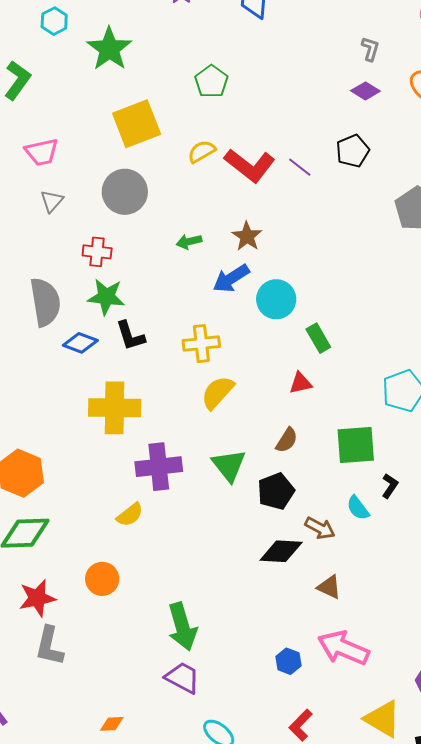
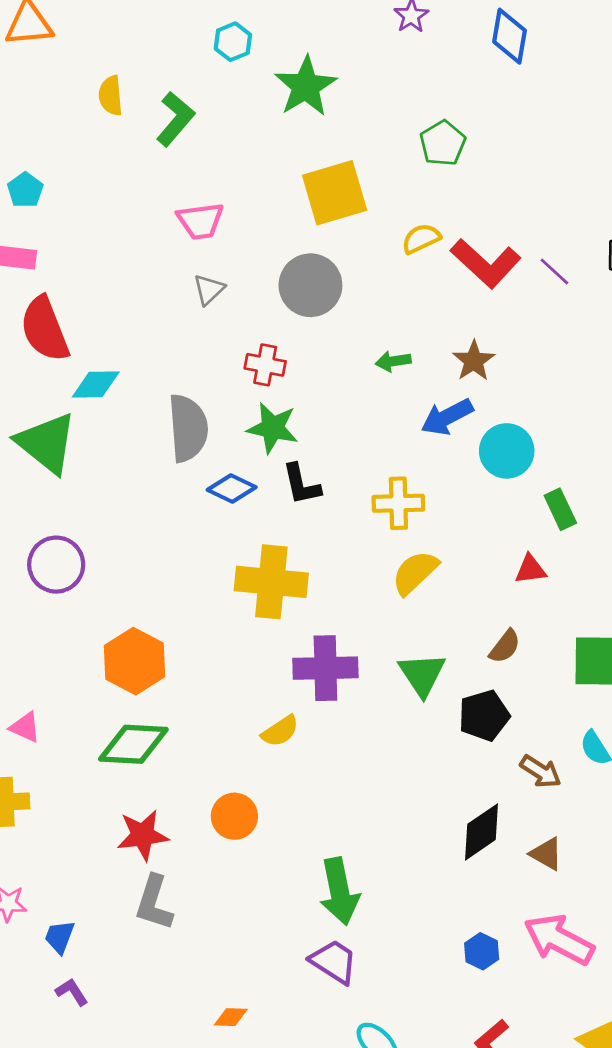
black diamond: (281, 551) -> (482, 832), moved, turned -42

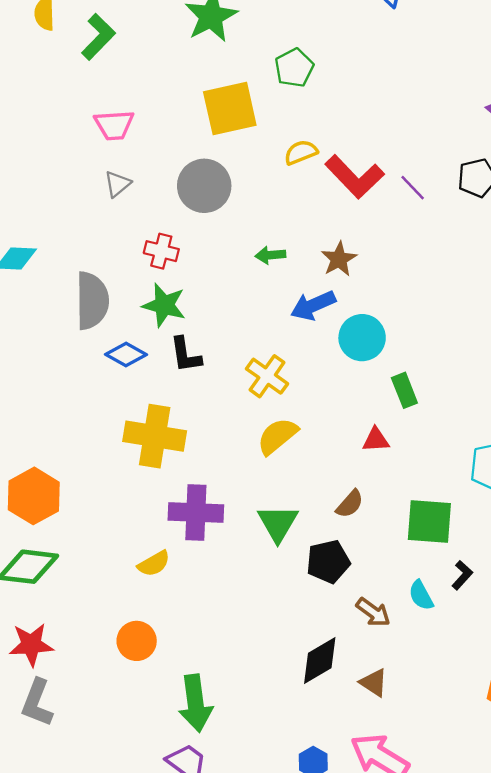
green pentagon: (443, 143) -> (294, 68), moved
yellow cross: (398, 503) -> (267, 376), turned 33
orange circle: (234, 816) -> (137, 641), moved

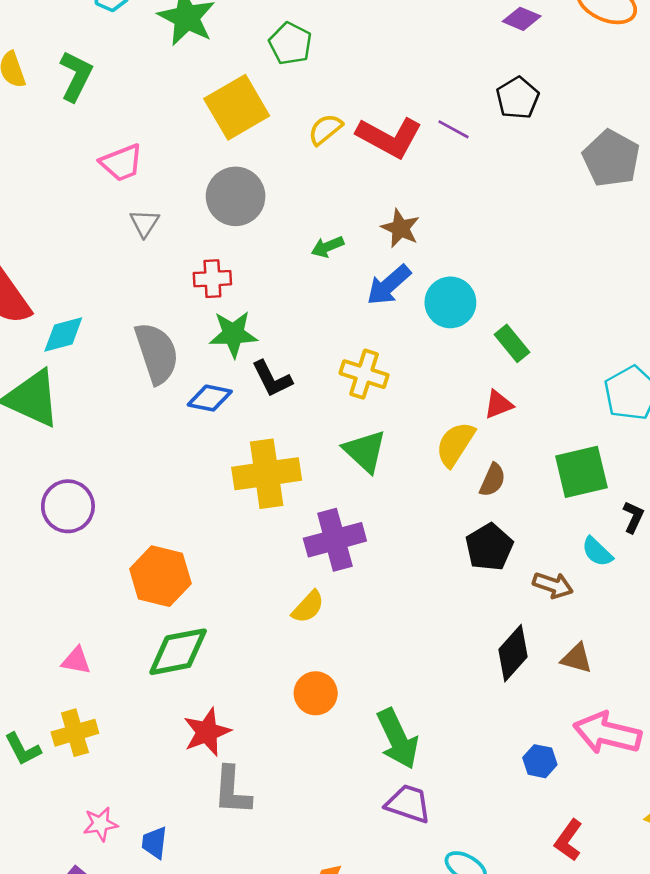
yellow semicircle: (277, 436) -> (455, 444), moved
green triangle: (278, 523) -> (365, 451), moved

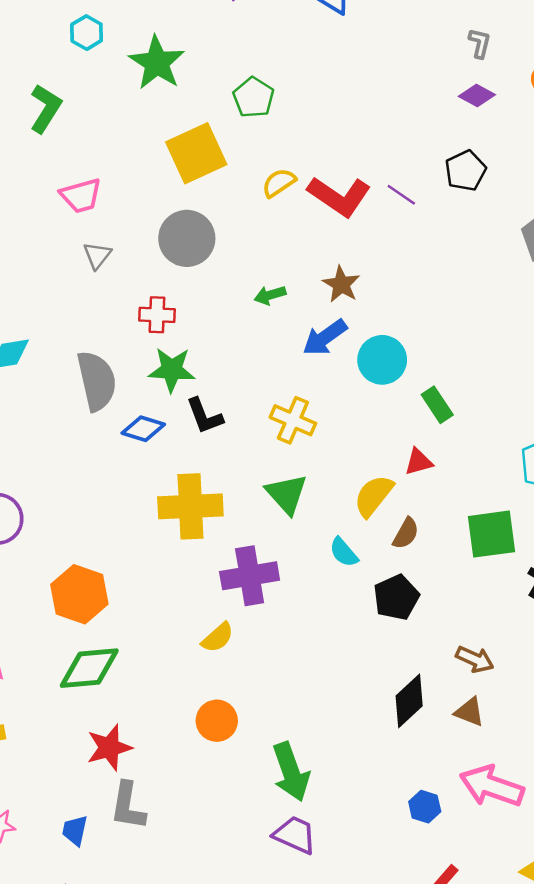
cyan semicircle: (597, 552) -> (344, 552), moved
brown arrow: (553, 585) -> (475, 659), moved
blue trapezoid: (154, 843) -> (75, 830), moved

